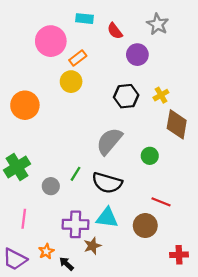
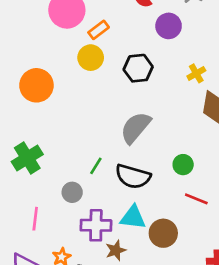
black hexagon: (126, 96) -> (138, 68), moved
green circle: (150, 156) -> (183, 165), moved
gray circle: (51, 186) -> (72, 192), moved
brown circle: (145, 226) -> (163, 233), moved

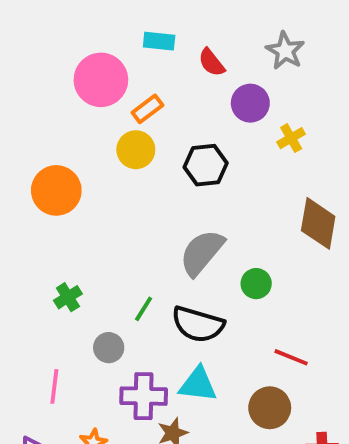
yellow cross: (196, 73) -> (291, 138), moved
green cross: (27, 158) -> (68, 297), moved, size x0.6
green circle: (183, 165) -> (256, 284), moved
brown circle: (163, 233) -> (270, 408), moved

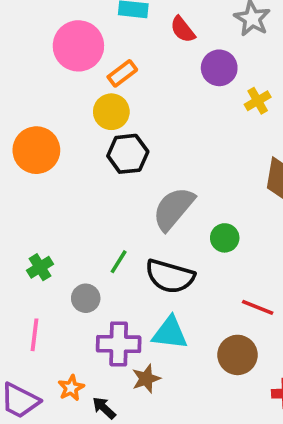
black hexagon: (206, 165) -> (128, 154), moved
green cross: (68, 297) -> (40, 267), moved

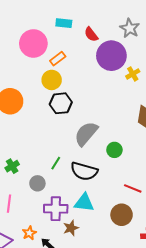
purple circle: (219, 68) -> (111, 56), size x1.5

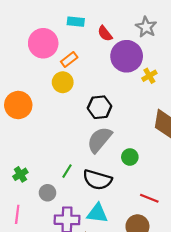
black hexagon: (61, 103) -> (100, 107), moved

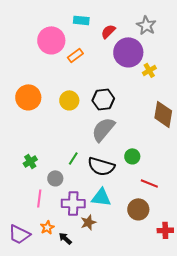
red semicircle: (105, 33) -> (108, 31), turned 84
yellow circle: (63, 82) -> (69, 100), moved
green circle: (130, 157) -> (132, 156), moved
pink line: (17, 214) -> (39, 198), moved

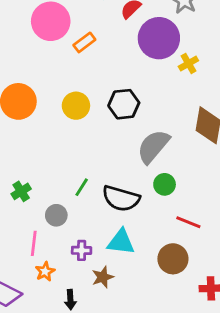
gray semicircle: (103, 129) -> (153, 146), moved
purple cross: (73, 203) -> (82, 250), size x0.6
orange star: (47, 227) -> (45, 271), moved
black arrow: (65, 238) -> (70, 300), turned -136

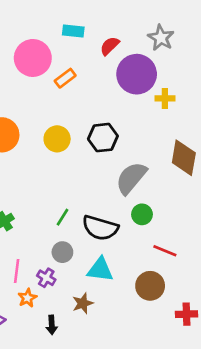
yellow cross: (188, 63) -> (165, 98), turned 30
gray circle: (56, 215) -> (62, 252), moved
purple cross: (82, 250) -> (46, 278), moved, turned 30

